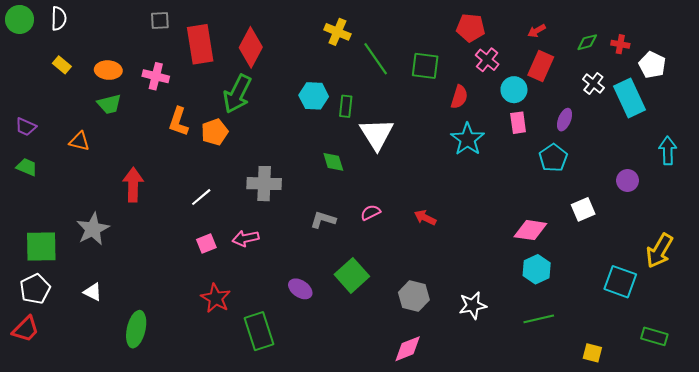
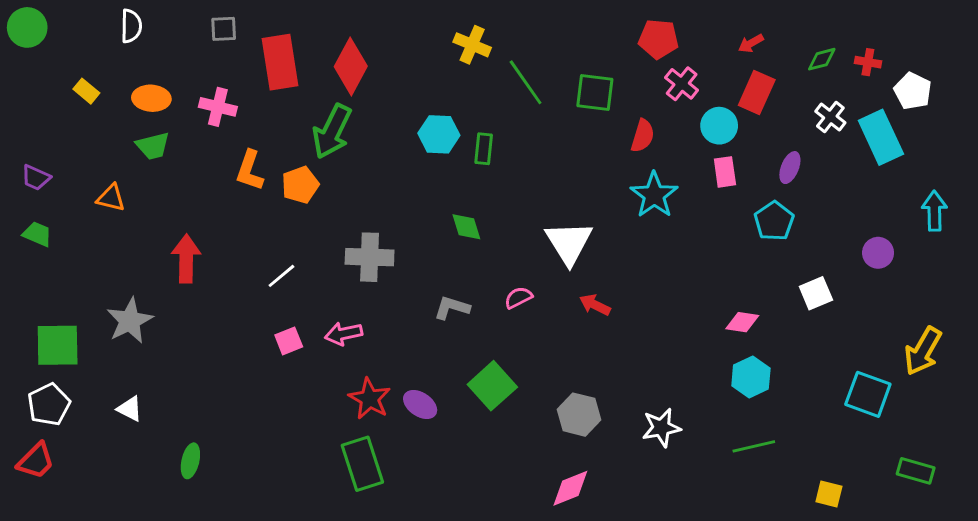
white semicircle: (59, 18) -> (131, 26), moved
white triangle: (377, 134) -> (569, 243), moved
pink diamond: (530, 230) -> (742, 322), size x0.7
red star: (216, 298) -> (370, 399), moved
green ellipse: (136, 329) -> (190, 461), size x0.7

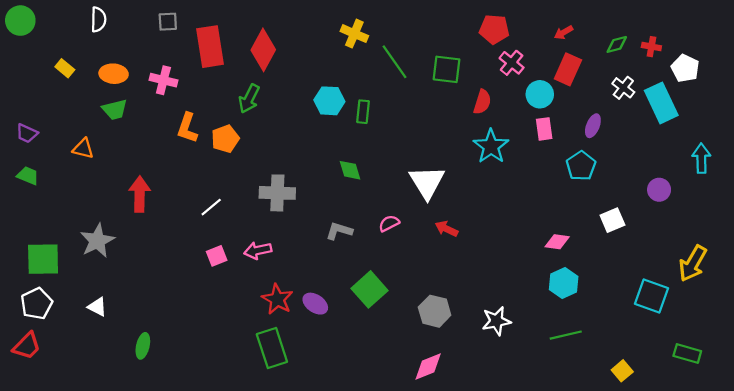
green arrow: (332, 131) -> (249, 99), size x0.7
yellow square: (829, 494) -> (622, 371), turned 36

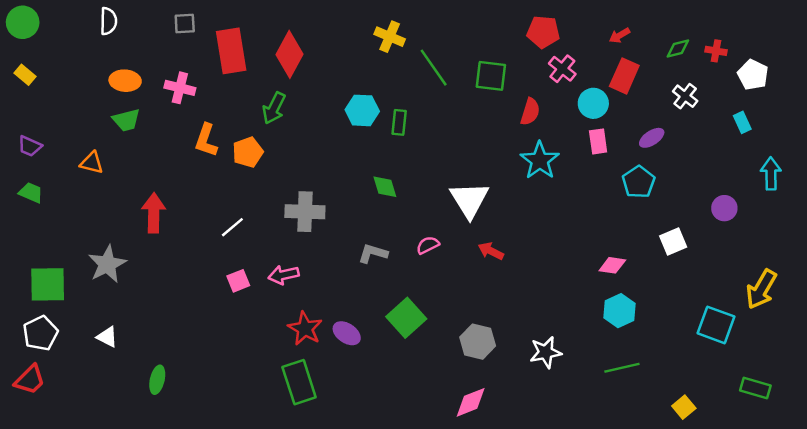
yellow rectangle: (65, 68) -> (25, 75), moved
cyan rectangle: (661, 103) -> (742, 122), moved, size x0.5
purple ellipse: (593, 126) -> (652, 138), turned 35

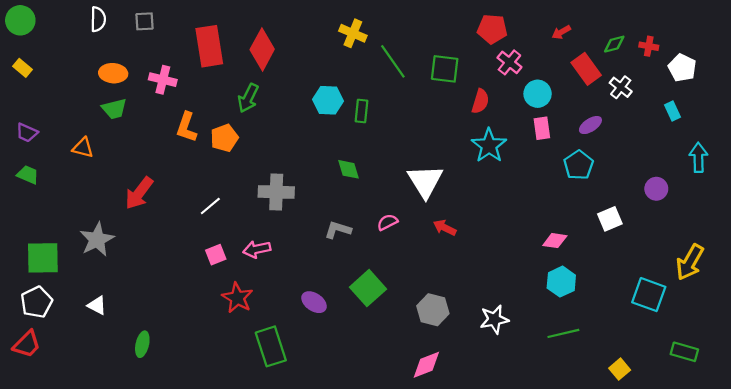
gray square: (185, 23) -> (144, 21), moved
red rectangle: (624, 76) -> (586, 69), moved, turned -60
red arrow: (154, 213) -> (139, 193), turned -144
red star: (305, 328) -> (237, 298), moved

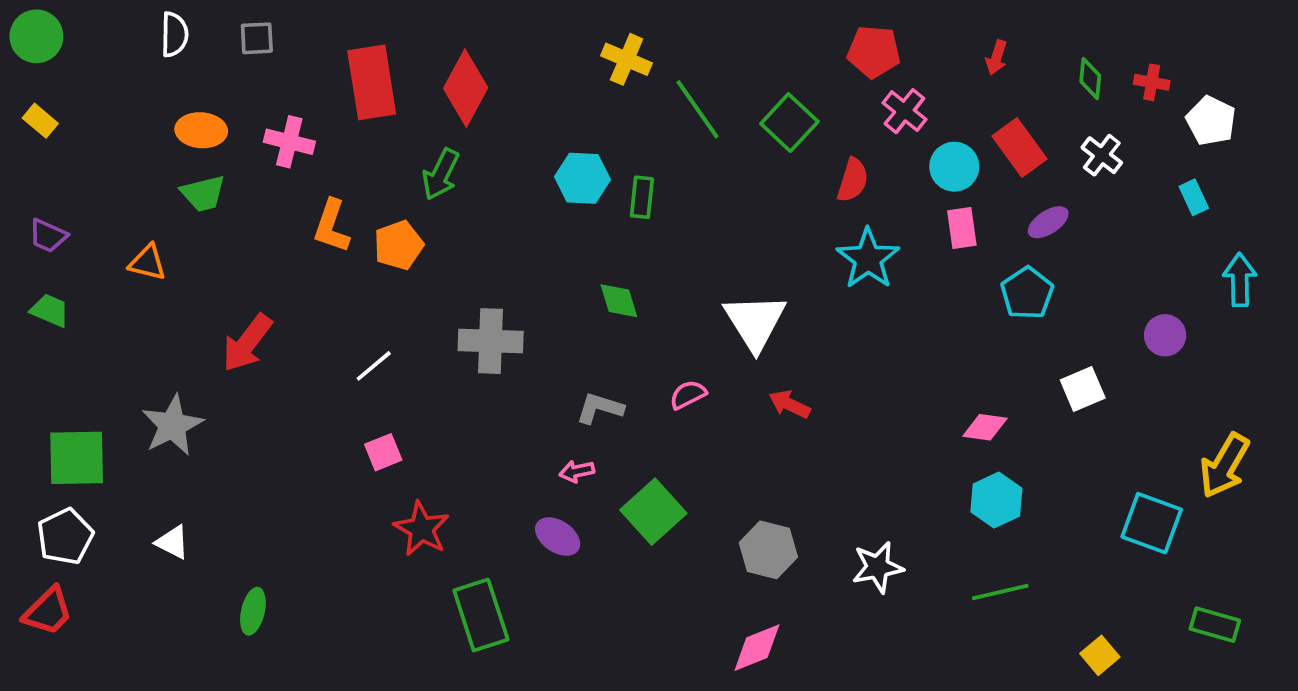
red arrow: (561, 32) -> (996, 57), turned -42
green diamond: (614, 44) -> (1090, 79), turned -70
green square: (445, 69) -> (789, 123), turned 36
red rectangle: (586, 69) -> (1019, 147), moved
pink arrow: (257, 249) -> (577, 471), moved, size x0.7

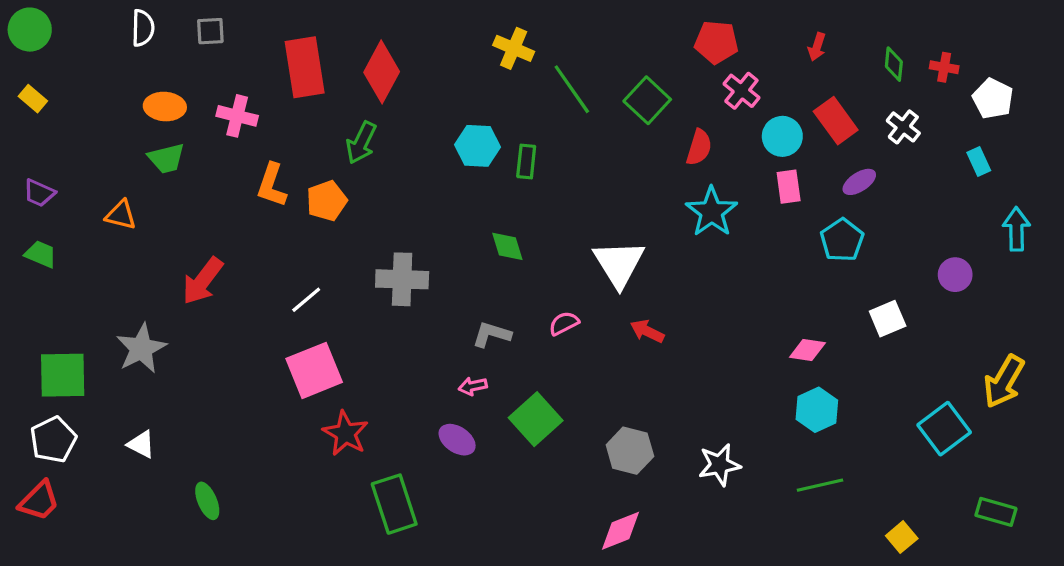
pink square: (383, 452) -> (314, 370), size x1.8
cyan square: (1152, 523) -> (944, 429), turned 33
green ellipse: (253, 611) -> (207, 501), turned -36

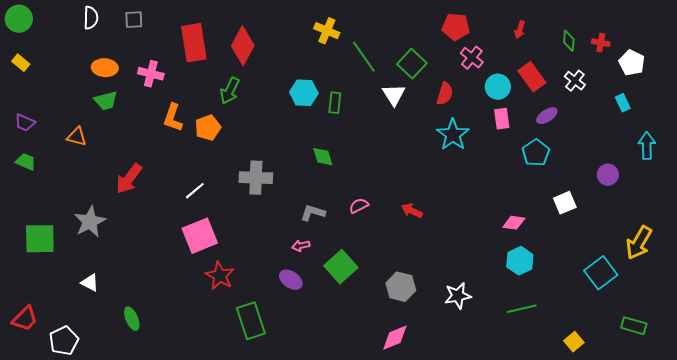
white triangle: (619, 264) -> (394, 95), moved, size x0.7
white pentagon: (53, 440) -> (64, 341), moved

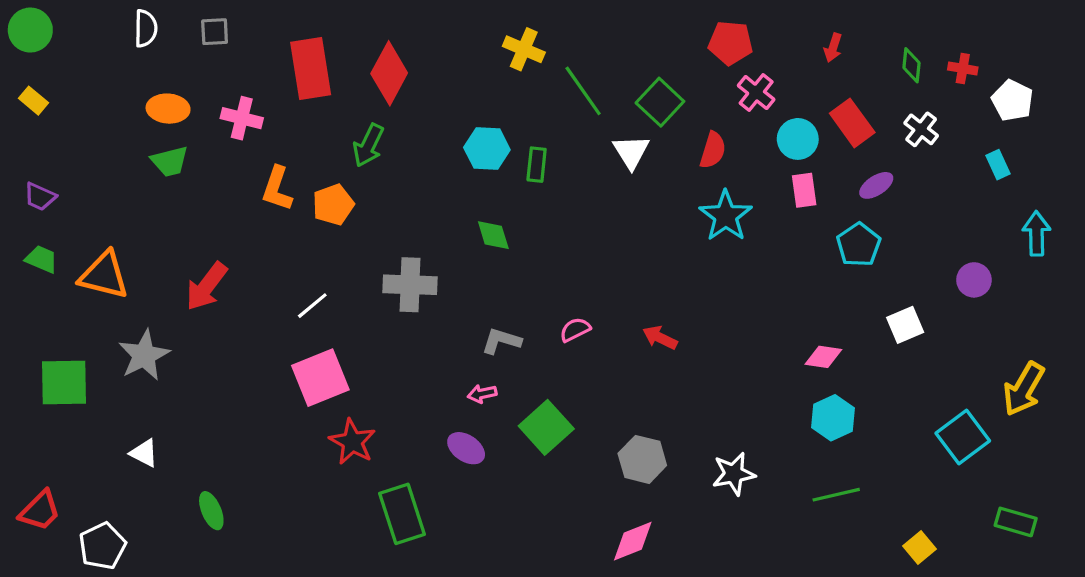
orange triangle: (77, 137) -> (104, 275), moved, size x1.6
green diamond: (323, 157) -> (493, 235), moved

